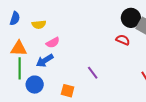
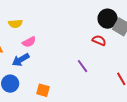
purple line: (93, 73) -> (83, 66), moved

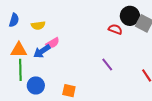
red semicircle: (99, 40) -> (115, 29), moved
blue arrow: (21, 60) -> (42, 51), moved

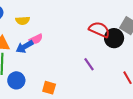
black circle: (130, 16) -> (114, 38), moved
red semicircle: (115, 29) -> (99, 30), size x1.5

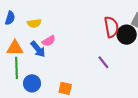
red semicircle: (99, 30) -> (111, 27), turned 60
blue arrow: (25, 47) -> (38, 49), turned -96

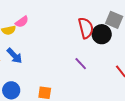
pink semicircle: (49, 41) -> (22, 22), moved

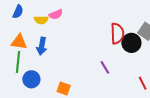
blue arrow: (14, 56) -> (42, 46), turned 42

